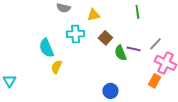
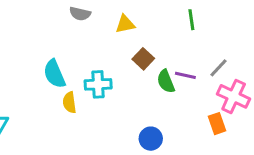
cyan cross: (75, 34) -> (98, 84), moved
yellow semicircle: (56, 67) -> (69, 102), turned -32
orange rectangle: (154, 81) -> (217, 124), turned -48

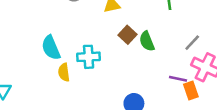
purple line: (185, 75) -> (178, 79), moved
green semicircle: (166, 81) -> (147, 41), moved

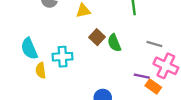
gray line: (192, 43) -> (154, 44), turned 63
orange rectangle: (191, 90) -> (153, 86), turned -35

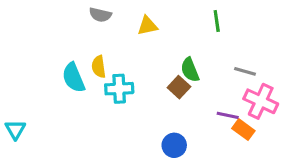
brown square: (97, 37) -> (179, 87), moved
yellow semicircle: (41, 70) -> (99, 67), moved

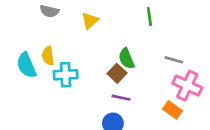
yellow triangle: (147, 26) -> (90, 21), turned -30
purple line: (228, 115) -> (121, 98), moved

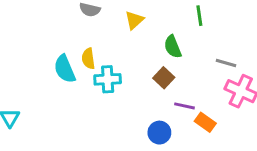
green semicircle: (126, 58) -> (173, 47), moved
purple line: (121, 98) -> (185, 106), moved
orange rectangle: (172, 110) -> (205, 122), moved

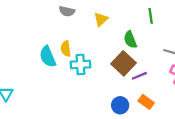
brown square: (164, 78) -> (123, 63), size x1.5
purple line: (185, 106) -> (139, 76), moved, turned -35
orange rectangle: (205, 122) -> (146, 102), moved

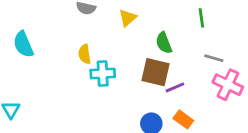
green line: (151, 16) -> (201, 18), moved
cyan semicircle: (48, 57) -> (23, 44), moved
brown square: (123, 63) -> (156, 72), turned -30

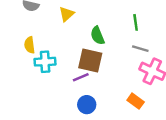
green line: (201, 18) -> (136, 22), moved
purple line: (175, 87) -> (81, 77), moved
orange rectangle: (183, 119) -> (136, 101), moved

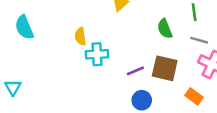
green semicircle: (97, 36) -> (165, 29), moved
brown square: (90, 61) -> (165, 68), moved

